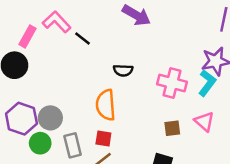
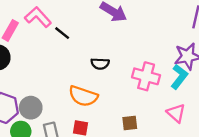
orange semicircle: (106, 105) -> (83, 96), turned -68
brown square: (172, 128) -> (130, 123), moved

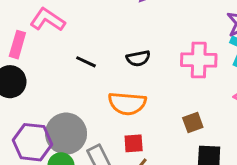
black line: (62, 33) -> (86, 62), moved
gray circle: (31, 108) -> (66, 134), size x1.4

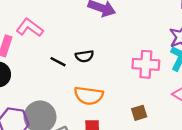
black semicircle: (138, 58) -> (84, 56), moved

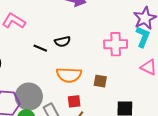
brown square: (139, 113) -> (100, 81), moved, turned 32

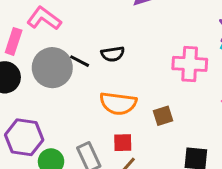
brown square: (100, 81) -> (163, 116), turned -32
gray circle: (29, 97) -> (52, 68), moved

